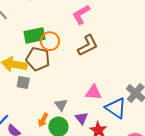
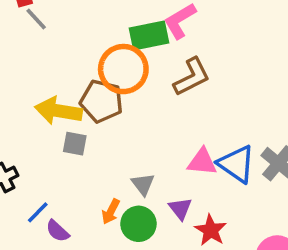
green rectangle: (34, 35) -> (149, 36), moved
orange circle: (50, 41) -> (123, 69), size x1.4
blue triangle: (116, 108) -> (236, 164), moved

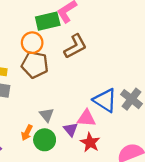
orange circle: (123, 69) -> (32, 43), size x0.7
brown pentagon: (101, 101) -> (35, 65), moved
pink triangle: (202, 162) -> (86, 118), moved

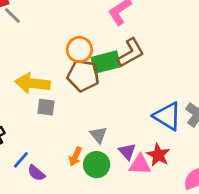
green rectangle: (48, 21) -> (106, 62), moved
pink triangle: (86, 118) -> (140, 165), moved
red star: (90, 142) -> (158, 155), moved

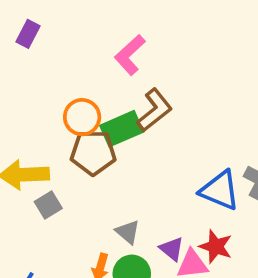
gray square: (46, 107) -> (48, 205), turned -30

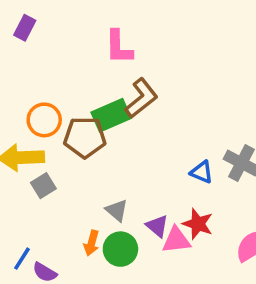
pink L-shape: (130, 55) -> (119, 47), turned -48
orange circle: (82, 117) -> (44, 120), moved
blue triangle: (220, 190) -> (202, 172), size x0.6

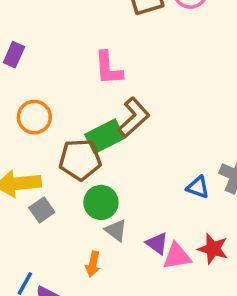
orange circle: (44, 120) -> (34, 117), moved
red star: (198, 224) -> (213, 249), moved
green circle: (120, 249) -> (101, 202), moved

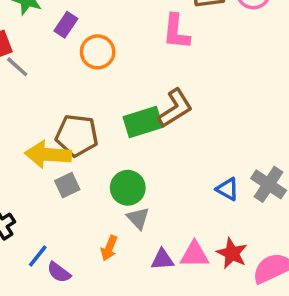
pink L-shape: (108, 68) -> (176, 32), moved
orange circle: (34, 117) -> (98, 52), moved
brown pentagon: (80, 160) -> (77, 135), moved
purple triangle: (157, 243) -> (162, 259), moved, turned -50

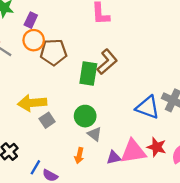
orange circle: (98, 52) -> (34, 40), moved
green rectangle: (143, 122) -> (88, 74), turned -55
brown pentagon: (77, 135) -> (54, 52), moved
blue triangle: (227, 189) -> (148, 107), size x1.6
pink triangle: (195, 255) -> (133, 151), size x1.4

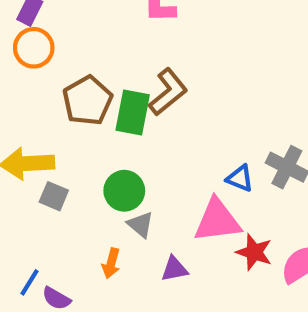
brown pentagon: (54, 52) -> (87, 101), moved, turned -30
blue triangle: (148, 107) -> (240, 178), size x0.6
gray square: (47, 120) -> (54, 196), turned -35
pink triangle: (133, 151) -> (217, 221), moved

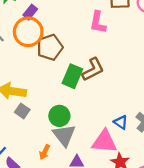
orange circle: (34, 48) -> (28, 32), size x1.4
brown pentagon: (87, 101) -> (50, 47), moved
gray triangle: (140, 225) -> (64, 135), size x1.6

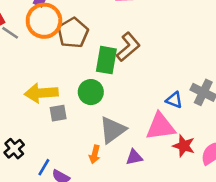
gray square: (22, 111) -> (58, 113), turned -32
green circle: (59, 116) -> (91, 92), moved
gray triangle: (64, 135) -> (112, 130), turned 45

